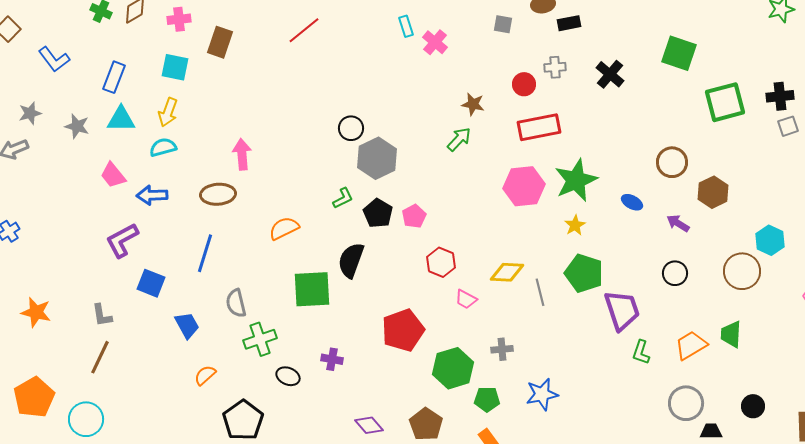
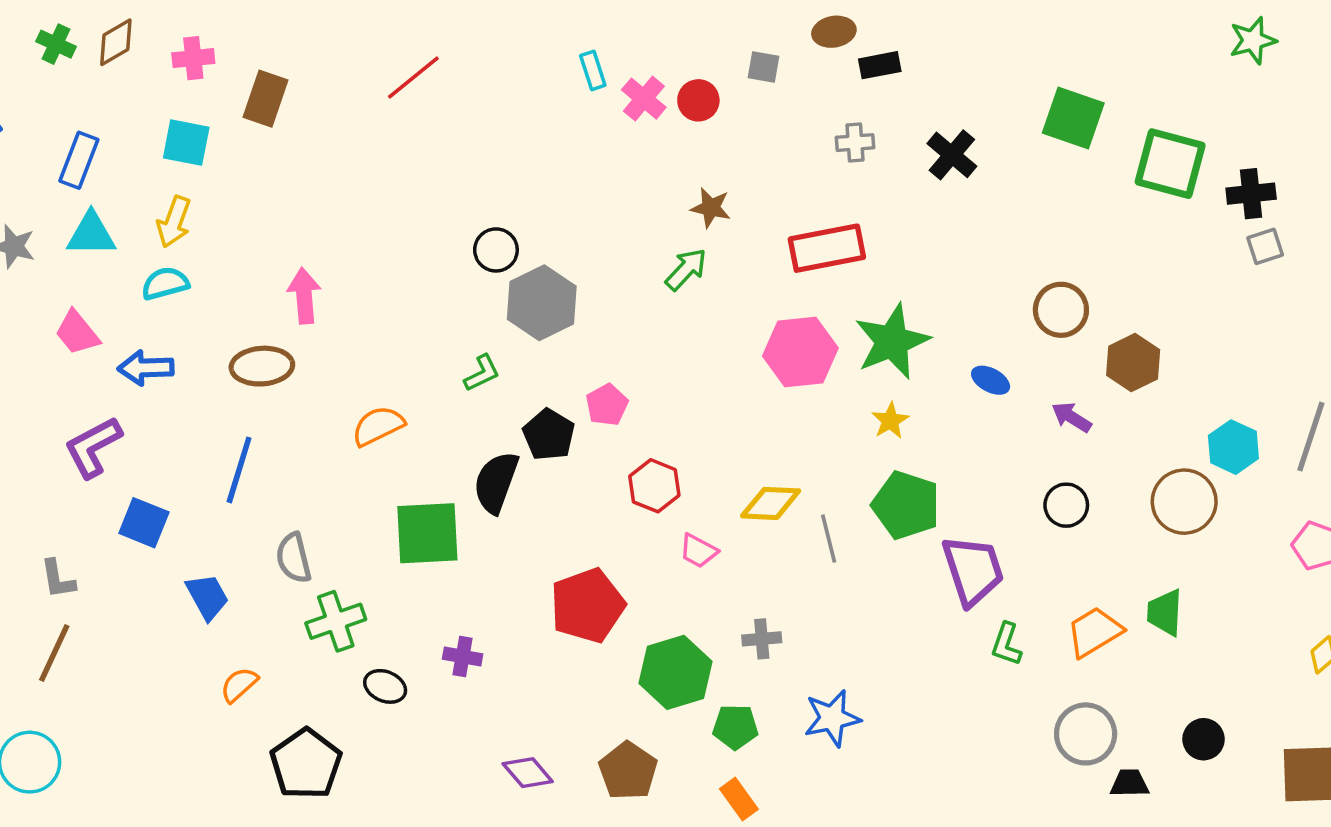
red circle: (524, 84) -> (698, 100), moved
green square: (725, 102) -> (1170, 164), moved, turned 30
black pentagon: (378, 213) -> (549, 435), moved

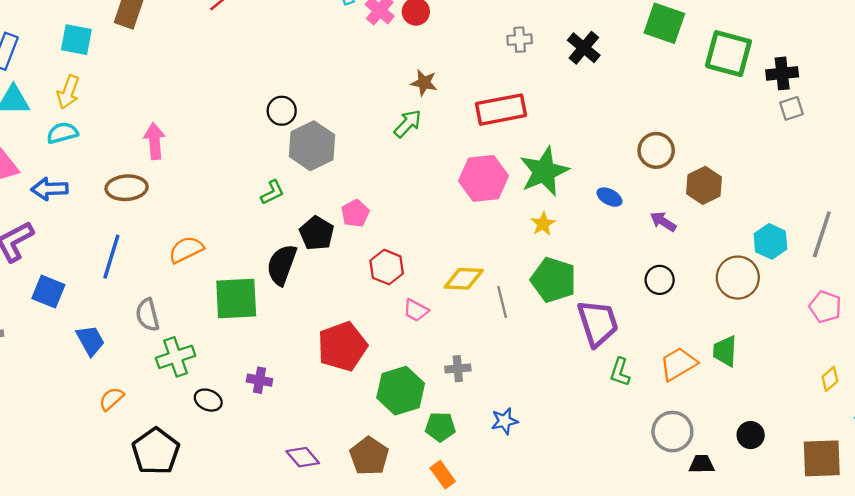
orange semicircle: (378, 426) -> (186, 250), moved
blue star: (832, 718) -> (504, 421), size x0.7

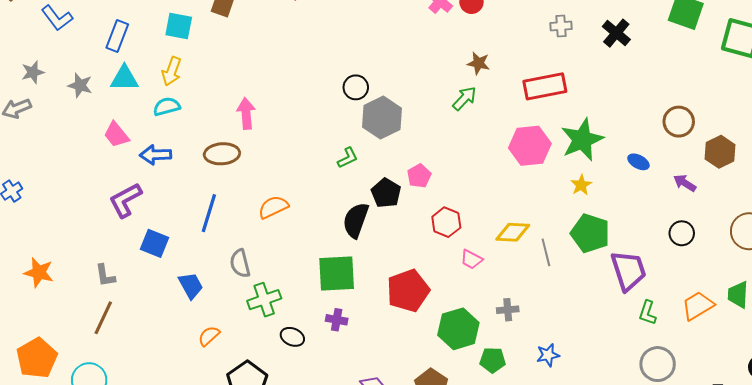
green square: (236, 299) -> (337, 274), moved
gray circle: (672, 432) -> (658, 364), moved

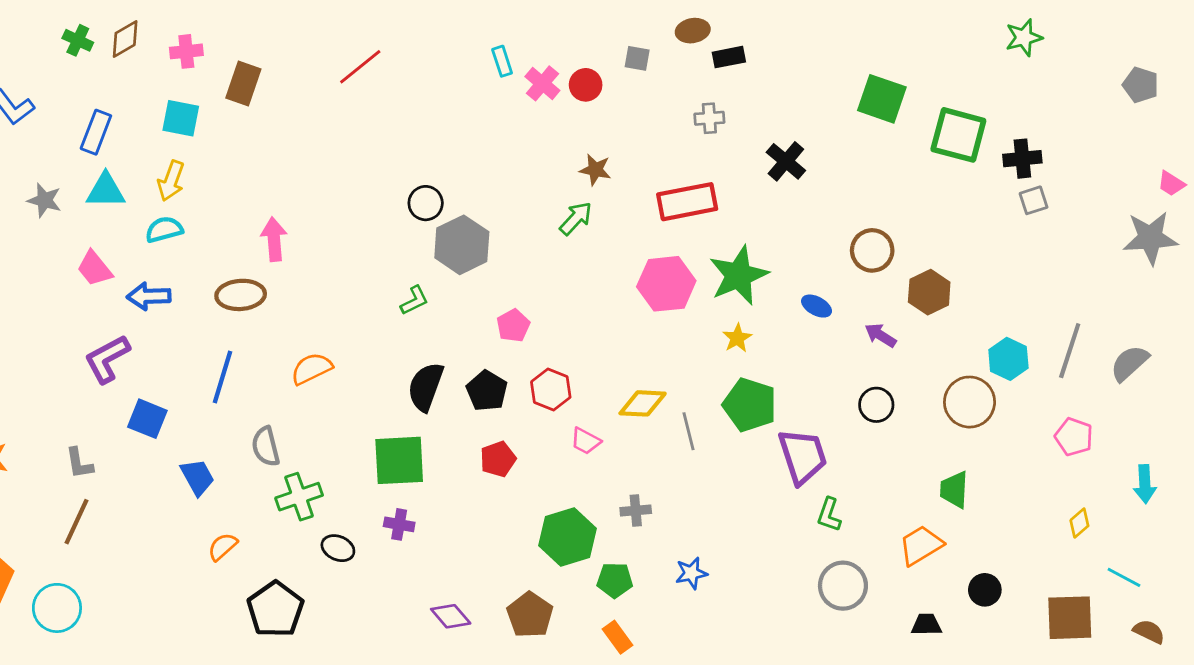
black cross: (616, 33) -> (786, 161), moved
black pentagon: (386, 193) -> (487, 391), moved
red pentagon: (408, 291) -> (498, 459), moved, size x0.6
orange trapezoid: (698, 306) -> (921, 545), moved

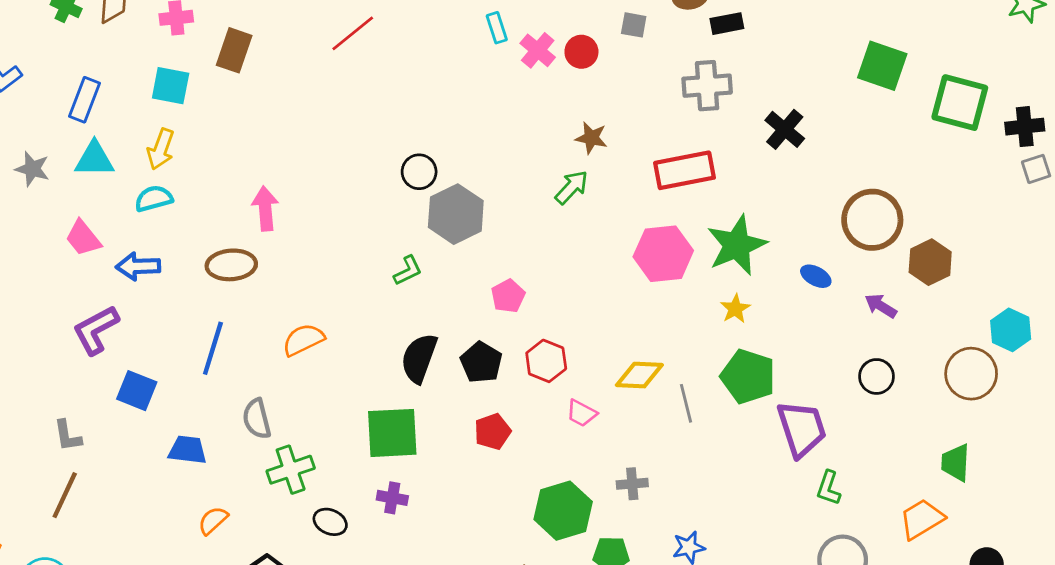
gray cross: (709, 118) -> (707, 86), size x1.6
brown circle: (872, 250) -> (872, 220), size x1.4
blue trapezoid: (197, 477) -> (188, 450), turned -54

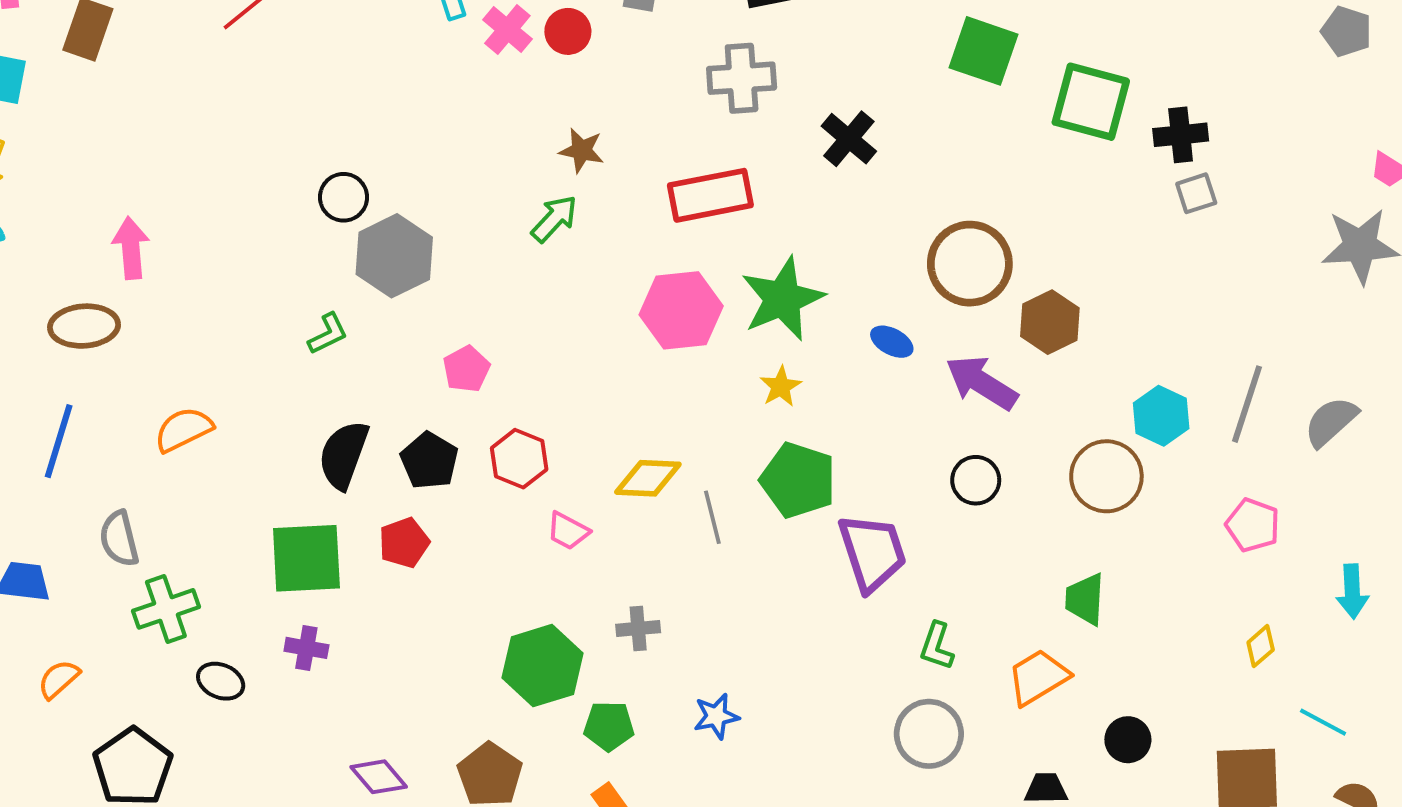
purple arrow: (881, 306) -> (982, 383), size x1.6
red pentagon: (493, 432) -> (404, 543), moved
green L-shape: (829, 488) -> (937, 646), moved

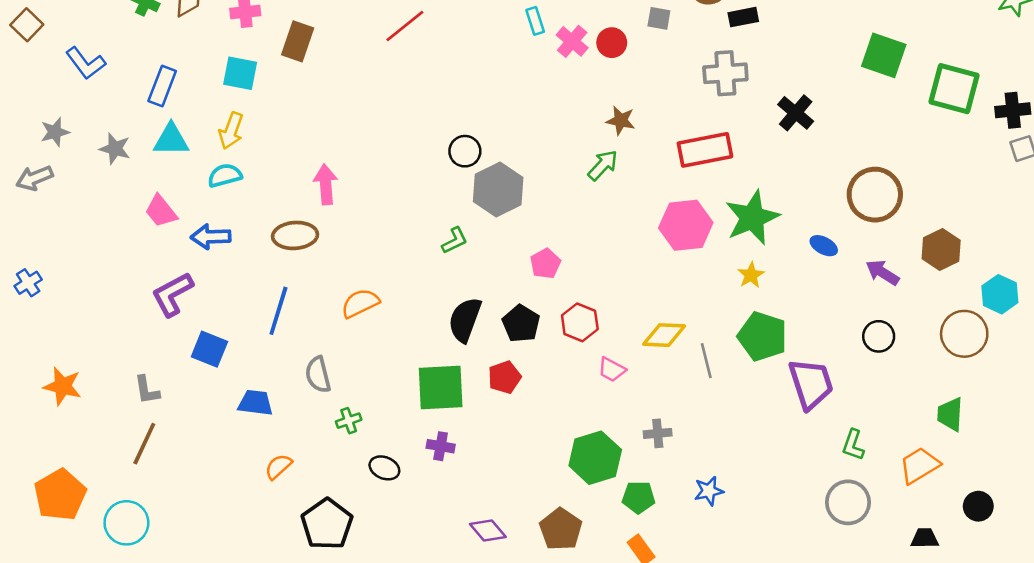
brown hexagon: (1050, 322) -> (941, 250), moved
purple arrow: (982, 383) -> (882, 272), size x0.7
green cross: (166, 609) -> (349, 421), size x0.6

